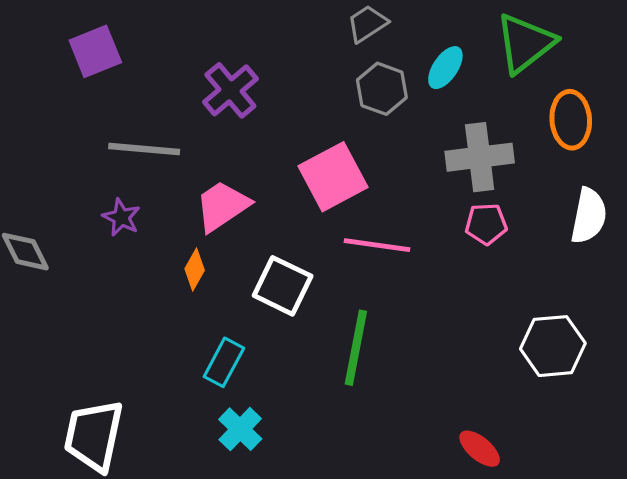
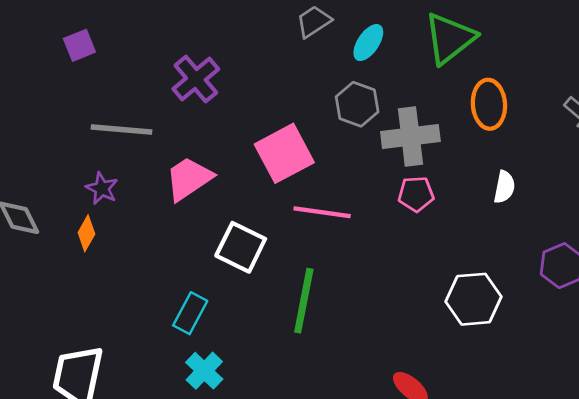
purple square: (95, 51) -> (79, 45), size x0.7
cyan ellipse: (445, 68) -> (368, 43), moved
gray hexagon: (382, 89) -> (357, 104), moved
white semicircle: (589, 216) -> (504, 187), size x0.7
orange diamond: (195, 270) -> (86, 233), moved

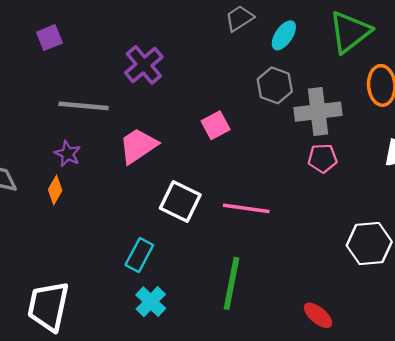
pink square: (284, 153) -> (216, 125), size x0.6
pink line: (322, 212) -> (246, 208), moved
green line: (304, 301) -> (232, 283), moved

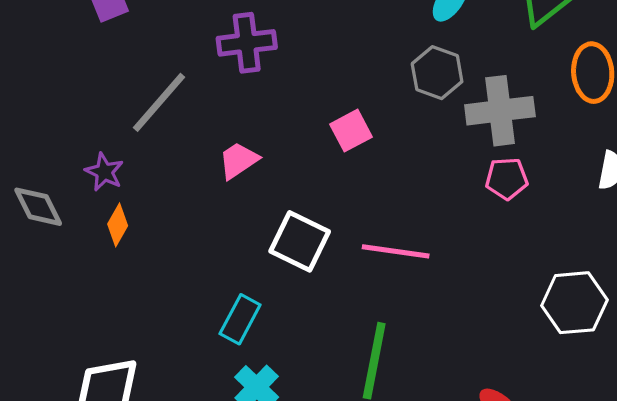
purple cross: (144, 65) -> (247, 43), turned 33
gray line: (84, 106) -> (159, 102), turned -54
pink trapezoid: (138, 146) -> (238, 160), size x0.7
purple star: (68, 154) -> (104, 172), moved

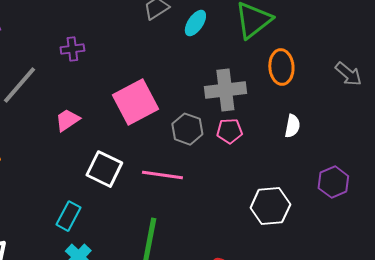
purple cross: (247, 43) -> (72, 49), size x0.7
gray hexagon: (437, 73) -> (187, 129), moved
pink square: (351, 131) -> (135, 102), size x1.8

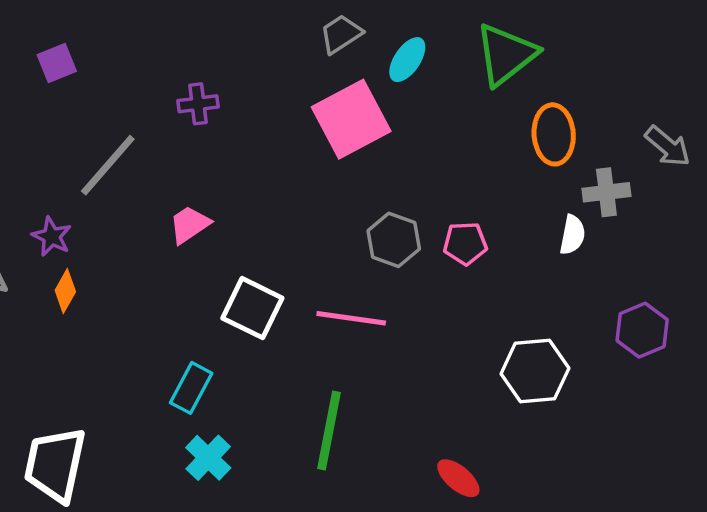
gray cross: (225, 90) -> (606, 192), moved, size x0.7
pink square: (135, 102) -> (351, 119), moved

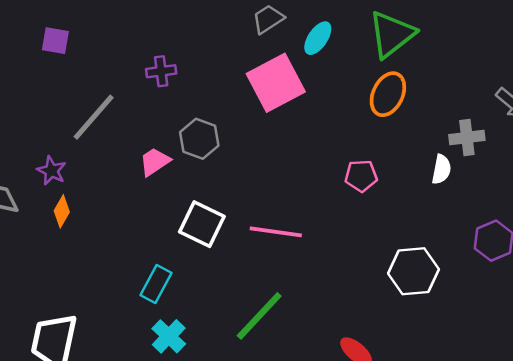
purple square: (57, 63) -> (55, 41), turned 32
orange ellipse: (554, 134) -> (388, 94), moved, turned 30
gray hexagon: (394, 240) -> (199, 139), moved
green line: (329, 431) -> (259, 316), turned 32

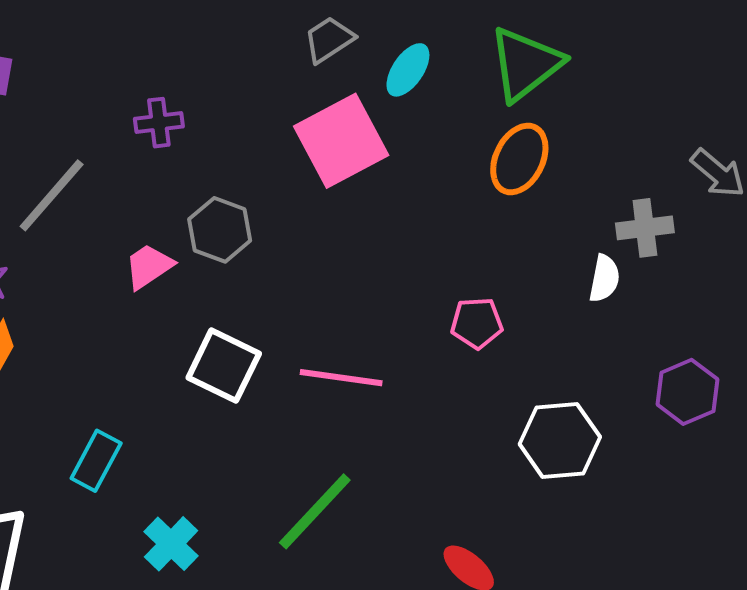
pink pentagon: (361, 176) -> (477, 323), moved
cyan rectangle: (156, 284) -> (96, 461), moved

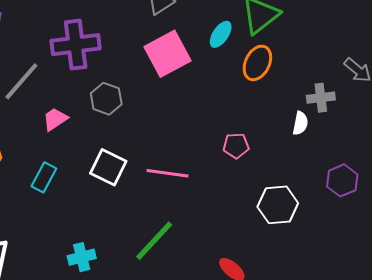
cyan ellipse: (408, 70) -> (221, 34), moved
purple cross: (159, 123) -> (76, 45), size x2.0
pink trapezoid: (149, 266) -> (55, 119), moved
cyan rectangle: (96, 461) -> (44, 177), moved
cyan cross: (171, 544) -> (82, 257), turned 32

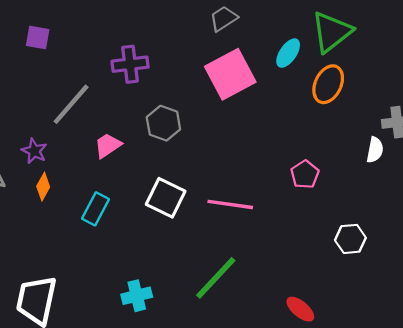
purple cross: (76, 45) -> (130, 64), size x0.7
pink pentagon: (236, 146) -> (305, 174), turned -30
white hexagon: (278, 205) -> (350, 239), size x0.7

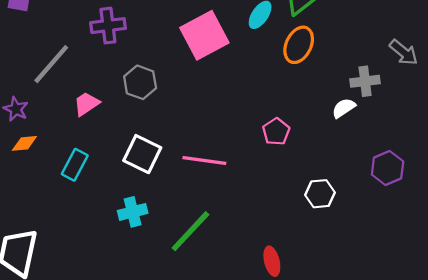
white semicircle: (375, 150) -> (344, 108), turned -135
orange diamond: (43, 187) -> (24, 143), turned 55
cyan cross: (137, 296) -> (133, 212), moved
red ellipse: (300, 309) -> (272, 261), turned 36

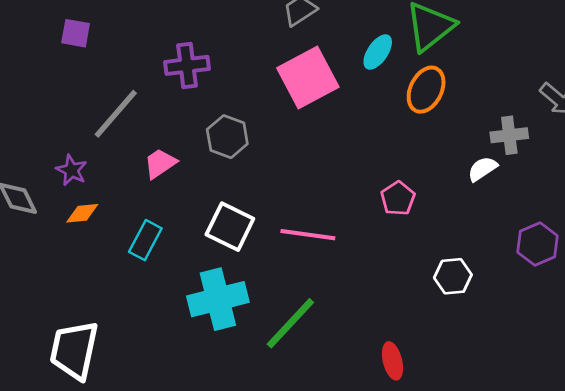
cyan cross: (133, 212) -> (218, 299), size x1.6

